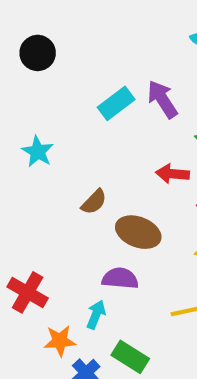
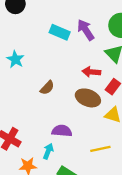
cyan rectangle: (116, 103) -> (60, 32), turned 60
brown ellipse: (138, 232) -> (88, 98), moved

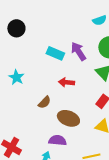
red arrow: (91, 72) -> (66, 82), moved
brown ellipse: (88, 98) -> (68, 118), moved

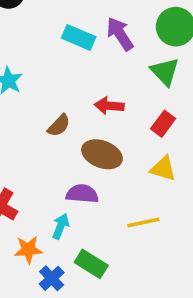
red arrow: (66, 82) -> (109, 106), moved

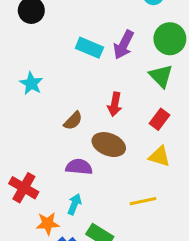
purple arrow: (120, 34) -> (124, 45), turned -120
red arrow: (109, 106) -> (115, 104), turned -85
purple semicircle: (82, 194) -> (79, 167), moved

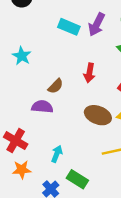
brown ellipse: (109, 145) -> (98, 115), moved
purple semicircle: (79, 167) -> (42, 107), moved
orange star: (48, 223) -> (22, 170), moved

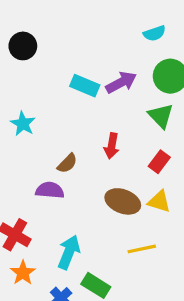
purple arrow: (97, 24) -> (121, 82), turned -145
cyan arrow: (57, 154) -> (69, 252), size x1.5
orange star: (22, 170) -> (23, 273), turned -30

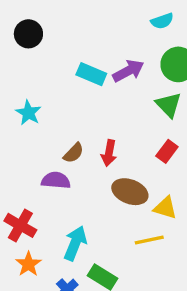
red arrow: (112, 146) -> (109, 153), moved
yellow triangle: (159, 201) -> (165, 208), moved

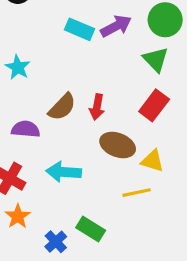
red rectangle: (167, 151) -> (154, 105), size x1.4
brown semicircle: (74, 153) -> (62, 107), size x1.4
purple semicircle: (56, 180) -> (26, 129), moved
cyan arrow: (75, 243) -> (64, 172), moved, turned -108

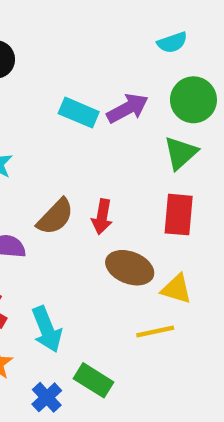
green triangle: (156, 59) -> (181, 153), turned 32
red rectangle: (154, 105) -> (179, 215), turned -32
cyan arrow: (64, 172) -> (47, 329), moved, turned -116

